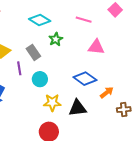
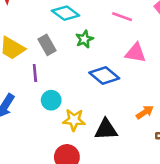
gray rectangle: (33, 52) -> (47, 45), moved
cyan circle: (40, 79) -> (51, 100), moved
blue diamond: (85, 79) -> (104, 75), moved

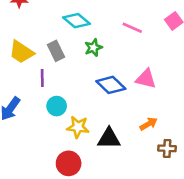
pink triangle: (136, 53) -> (146, 79), moved

